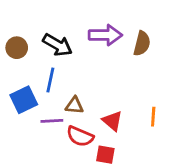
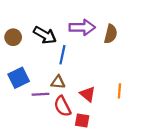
blue line: (50, 80) -> (62, 55), moved
red semicircle: (80, 136) -> (62, 106), turned 40

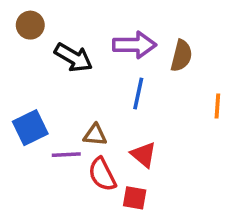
brown circle: (13, 37) -> (30, 25), moved
blue line: (62, 55) -> (138, 93), moved
orange line: (119, 91) -> (217, 106), moved

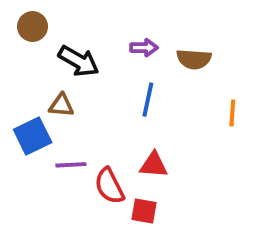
purple arrow: (135, 45) -> (144, 48), size x0.6
brown semicircle: (181, 56) -> (194, 59), turned 80
brown triangle: (95, 135) -> (61, 105), moved
red triangle: (144, 155) -> (154, 165), turned -36

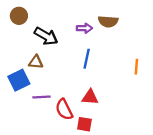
brown semicircle: (194, 59) -> (108, 21), moved

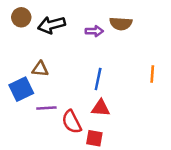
black arrow: (46, 36) -> (51, 25), moved, turned 135
blue line: (87, 59) -> (98, 79), moved

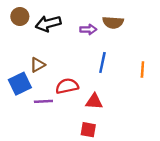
brown triangle: (40, 69) -> (38, 65), turned -35
blue line: (98, 79) -> (102, 62), moved
red semicircle: (72, 122) -> (67, 86), moved, turned 105

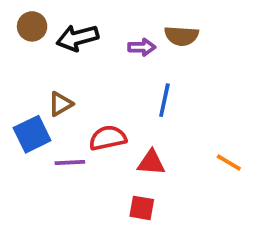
orange line: (142, 70) -> (229, 163), moved, turned -63

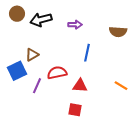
brown semicircle: (181, 36) -> (118, 32), moved
purple line: (70, 163) -> (37, 86), turned -63

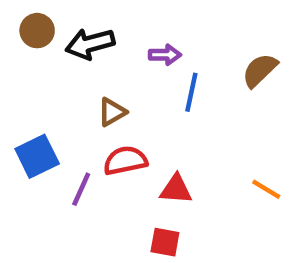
brown semicircle: (118, 32) -> (260, 70), turned 132
blue line: (87, 53) -> (191, 92), moved
brown triangle: (32, 55) -> (112, 112), moved

